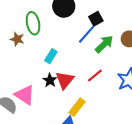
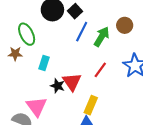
black square: (96, 19) -> (75, 11), moved
cyan rectangle: (51, 56) -> (44, 63), moved
pink triangle: (25, 95) -> (37, 106), turned 35

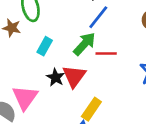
green arrow: (102, 37) -> (84, 44), moved
red line: (100, 70) -> (106, 53), moved, turned 42

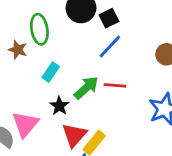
green arrow: (84, 44) -> (86, 88), moved
red triangle: (74, 76) -> (74, 135), moved

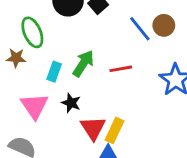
blue line: (110, 46) -> (140, 29), moved, turned -68
green arrow: (86, 88) -> (83, 64), moved
pink triangle: (25, 124) -> (34, 106), moved

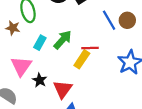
black star: (71, 103) -> (40, 80), moved
yellow rectangle: (115, 130) -> (82, 59), moved

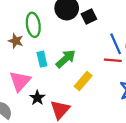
cyan rectangle: (40, 43) -> (42, 59), turned -48
red line: (90, 48) -> (113, 60), moved

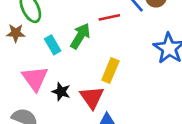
red line: (113, 60) -> (109, 17), moved
yellow rectangle: (83, 81) -> (110, 71), moved

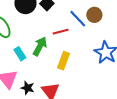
yellow rectangle: (110, 71) -> (64, 61), moved

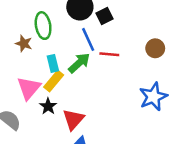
blue line: (78, 19) -> (88, 39), moved
yellow rectangle: (64, 61) -> (54, 81), moved

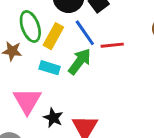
cyan rectangle: (53, 63) -> (50, 68), turned -49
yellow rectangle: (54, 81) -> (53, 36), moved

